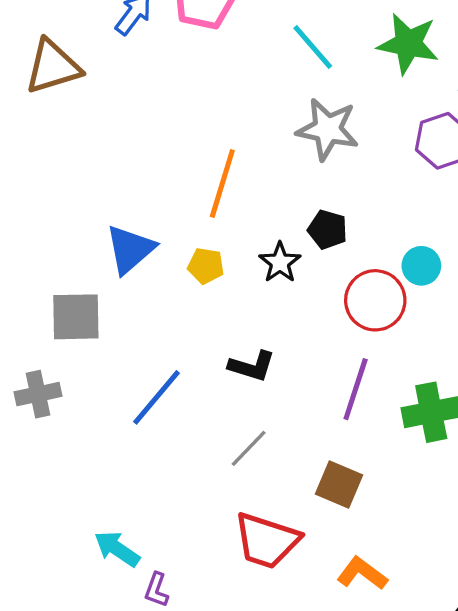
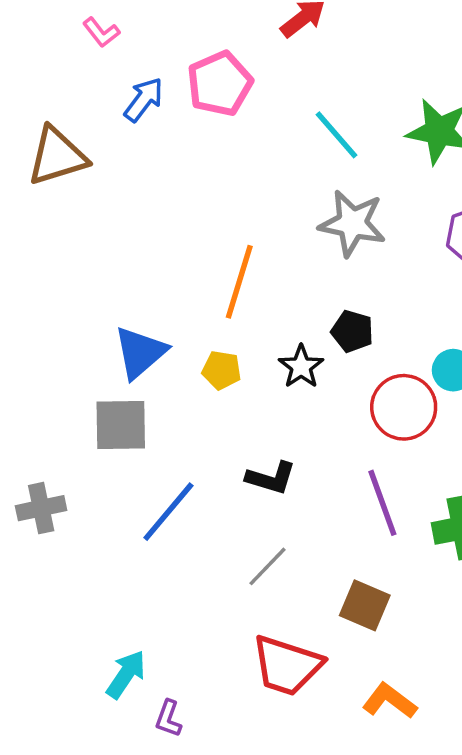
gray square: (76, 317) -> (121, 425), moved
purple line: (356, 389) -> (382, 503), turned -38
cyan arrow: (117, 549) -> (126, 674), turned 90

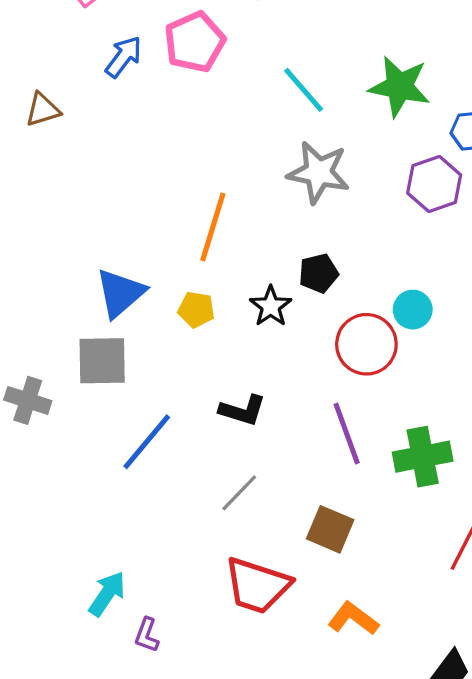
brown triangle: (57, 156) -> (43, 110), size x0.6
black pentagon: (352, 331) -> (319, 273), turned -30
gray cross: (41, 508) -> (28, 400), moved, turned 30

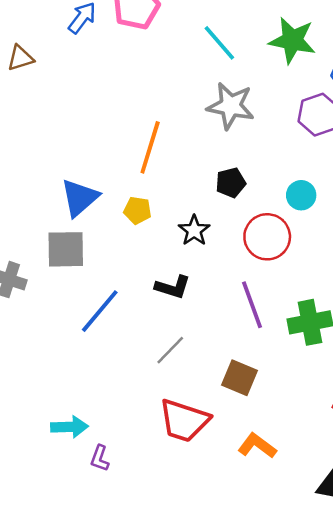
black star: (271, 306) -> (194, 230), moved
cyan circle: (413, 310) -> (301, 195), moved
cyan arrow: (107, 594) -> (70, 427), turned 54

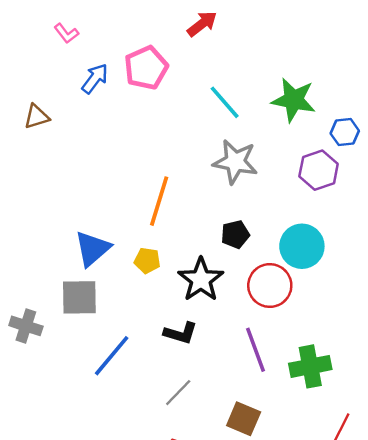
cyan circle: (301, 195) -> (302, 246), size x1.6
black star: (194, 230) -> (201, 280), size x1.5

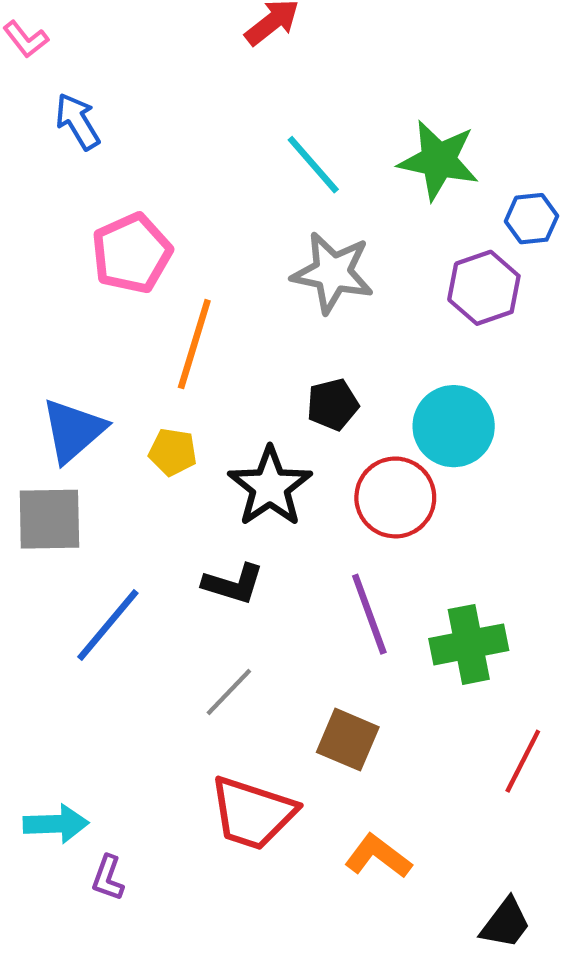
pink pentagon: (146, 68) -> (132, 253), moved
blue arrow: (95, 79) -> (78, 121), turned -68

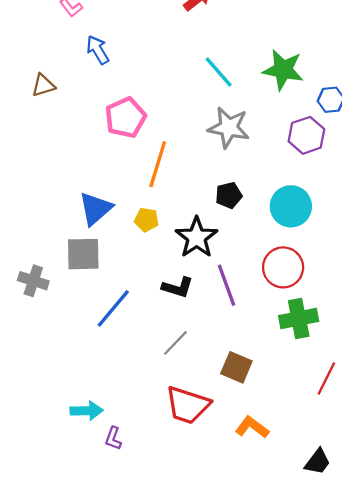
red circle: (395, 497) -> (283, 267), moved
purple line: (369, 614) -> (226, 285), moved

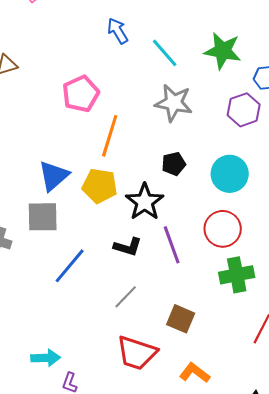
blue arrow: (98, 50) -> (118, 31), moved
yellow pentagon: (147, 220) -> (100, 186), size x1.6

